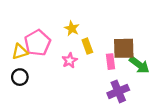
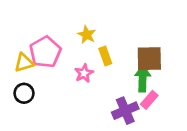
pink rectangle: (110, 62) -> (149, 100), moved, turned 48
green arrow: (139, 65) -> (143, 79), moved, turned -125
purple cross: (118, 91) -> (125, 111), moved

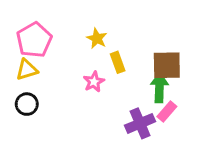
pink pentagon: (45, 52) -> (34, 40), moved

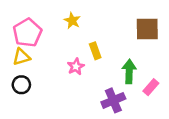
yellow star: (97, 38) -> (72, 21), moved
brown square: (167, 65) -> (147, 29), moved
pink rectangle: (167, 112) -> (151, 87), moved

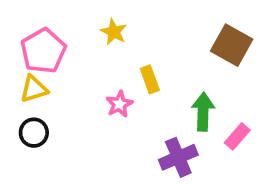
brown square: (147, 29) -> (232, 45), turned 30

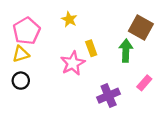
pink star: (119, 104) -> (73, 63), size x1.5
green arrow: (203, 112) -> (126, 51), moved

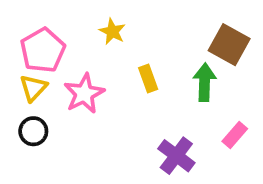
yellow triangle: (21, 54) -> (33, 88), turned -30
pink star: (73, 63) -> (84, 94), moved
purple cross: (109, 96) -> (176, 156), turned -30

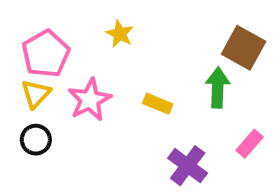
yellow rectangle: (148, 79) -> (158, 104), moved, turned -48

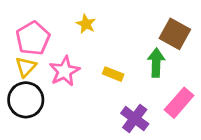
black circle: (36, 140) -> (26, 100), size x1.6
pink rectangle: (250, 144) -> (179, 103), size x1.5

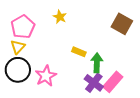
green arrow: (156, 63) -> (97, 63), moved
pink star: (64, 71) -> (46, 76), moved
pink rectangle: (179, 103) -> (113, 82), moved

